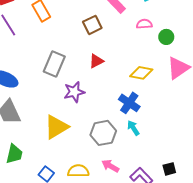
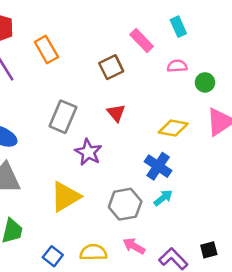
red triangle: (96, 61) -> (116, 113), turned -42
purple star: (74, 92) -> (88, 152), turned -30
cyan arrow: (133, 128) -> (163, 198), turned 84

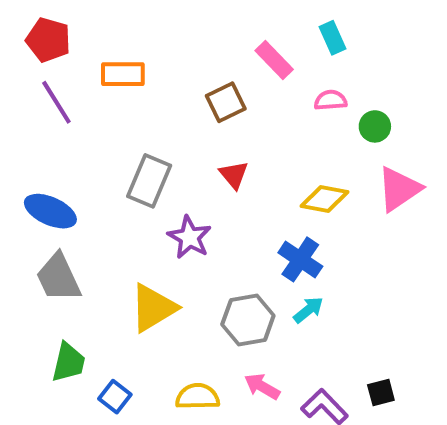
orange rectangle: (46, 49) -> (123, 74), turned -60
blue square: (53, 256) -> (115, 397), moved

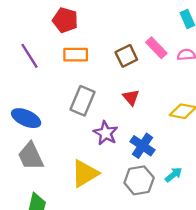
red pentagon: (48, 40) -> (65, 20), moved
pink rectangle: (274, 60) -> (156, 48), moved
orange rectangle: (123, 74) -> (76, 55), moved
blue cross: (300, 259) -> (142, 146), moved

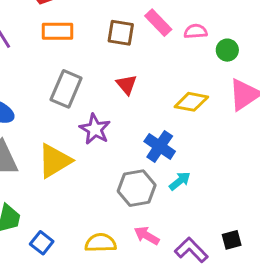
brown square: (126, 56) -> (121, 33), turned 35
blue cross: (142, 146) -> (160, 146), moved
yellow triangle: (85, 173) -> (55, 161), moved

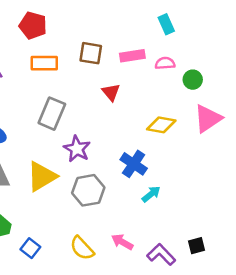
pink rectangle: (158, 23) -> (132, 56), turned -55
brown square: (121, 33) -> (91, 53), moved
red triangle: (127, 85) -> (111, 92), moved
gray hexagon: (137, 188) -> (88, 190), moved
yellow semicircle: (101, 243) -> (82, 248), turned -132

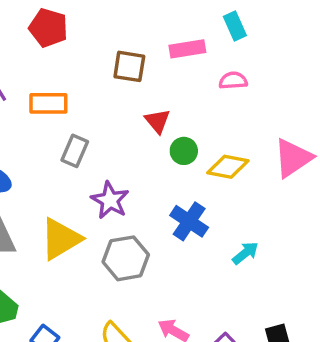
pink rectangle: (132, 56) -> (187, 49), moved
orange rectangle: (44, 63) -> (48, 103), moved
green circle: (193, 80) -> (184, 151), moved
gray rectangle: (52, 114) -> (75, 151), size x0.7
cyan arrow: (151, 194) -> (245, 253), moved

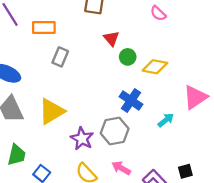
pink semicircle: (233, 81) -> (158, 13), turned -133
pink triangle: (293, 158) -> (195, 97), moved
purple star: (110, 200) -> (82, 139), moved
gray hexagon: (126, 258) -> (115, 131), moved

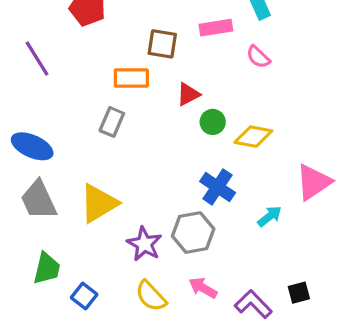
orange rectangle: (44, 28) -> (131, 78), moved
red triangle: (111, 38) -> (188, 94), turned 42

